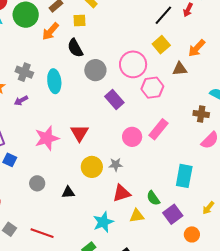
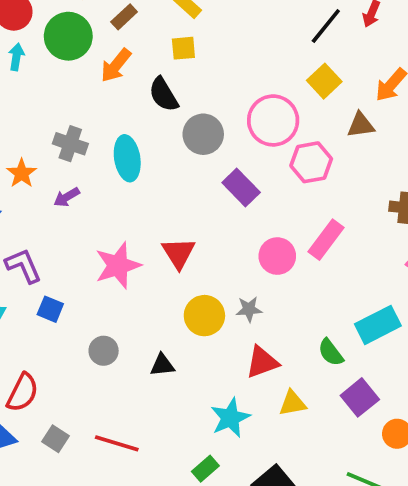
yellow square: (79, 20) -> (183, 48), moved
cyan rectangle: (184, 176) -> (378, 325), turned 55
green semicircle: (153, 198) -> (331, 352), moved

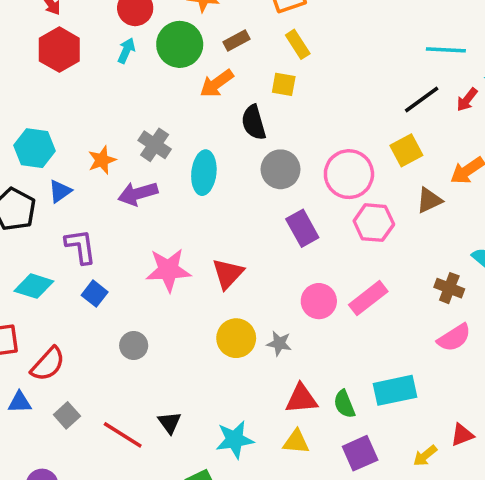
brown triangle: (361, 125) -> (429, 200), turned -32
purple arrow: (67, 197) -> (138, 194), size x1.5
red triangle: (262, 362) -> (301, 399), moved
black triangle: (162, 365) -> (170, 423), moved, turned 45

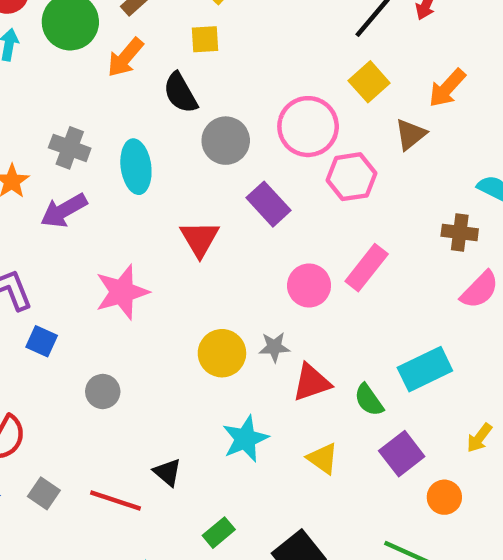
red triangle: (228, 274) -> (200, 239), moved
red triangle: (301, 399) -> (312, 382), moved
cyan star: (235, 440) -> (245, 439), moved
yellow triangle: (296, 442) -> (323, 458), turned 44

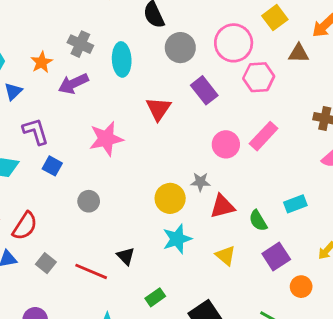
brown triangle: (411, 134) -> (299, 53), turned 35
yellow circle: (222, 353) -> (170, 198), moved
cyan rectangle: (425, 369) -> (295, 204), size x0.7

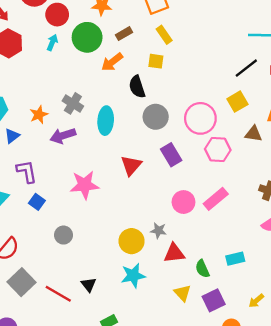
yellow triangle: (226, 255) -> (182, 293), moved
gray square: (46, 263) -> (21, 282), size x1.6

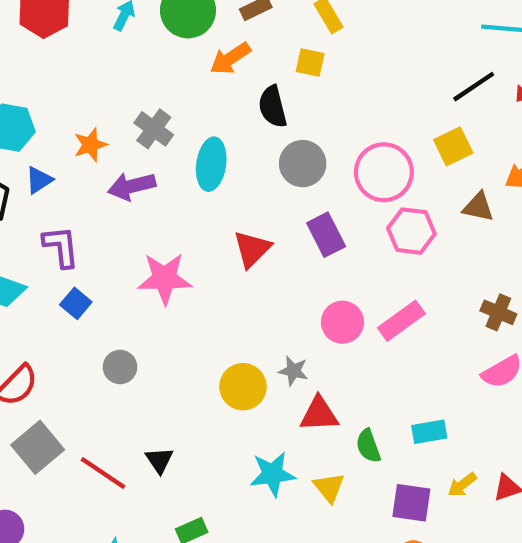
cyan star: (133, 276) -> (272, 474), moved
purple square: (214, 300) -> (411, 503), moved, turned 30
yellow arrow: (256, 301) -> (462, 485), moved

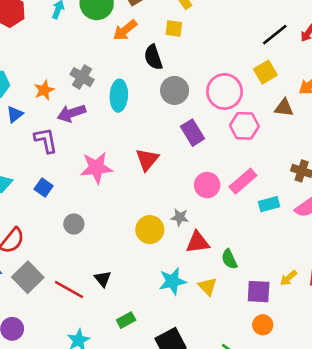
purple L-shape: (61, 247) -> (46, 140), moved
red triangle: (252, 249) -> (147, 160), moved
cyan rectangle: (429, 432) -> (269, 204), moved

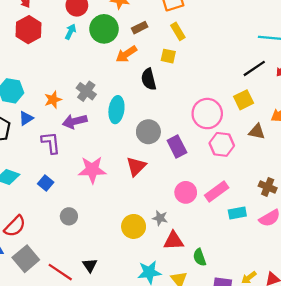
gray circle: (175, 90) -> (148, 132), moved

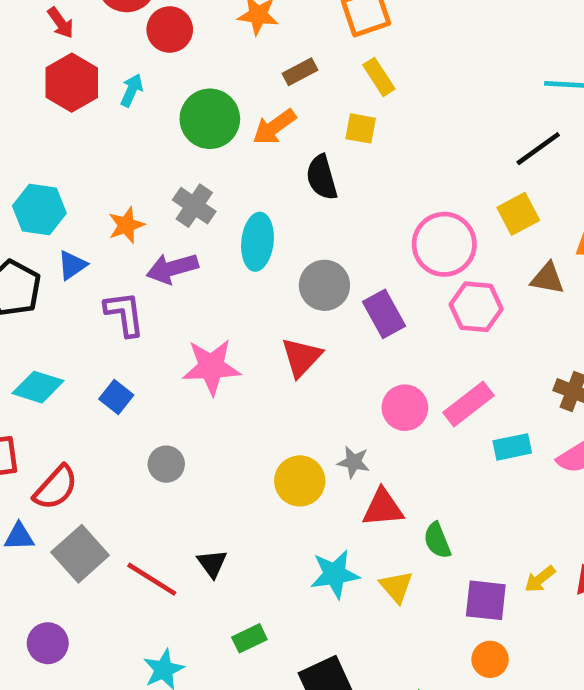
green circle: (104, 29) -> (210, 119), moved
cyan arrow: (70, 32) -> (132, 90), moved

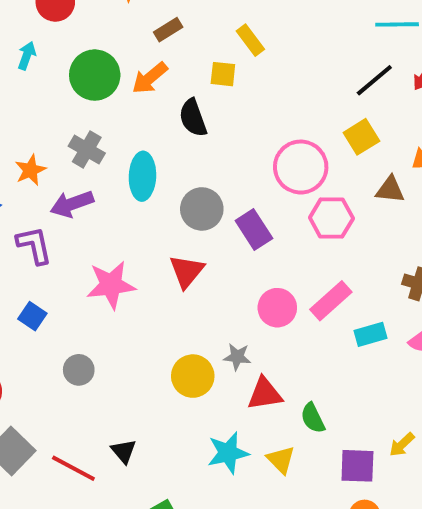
yellow rectangle: (379, 77) -> (250, 40), moved

